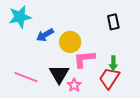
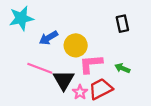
green arrow: (113, 63) -> (122, 68), turned 112
pink line: (26, 77) -> (40, 68), moved
red trapezoid: (109, 78) -> (101, 89), moved, turned 30

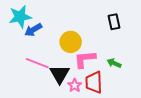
blue arrow: (48, 38) -> (33, 30), moved
red trapezoid: (101, 89) -> (94, 82), turned -65

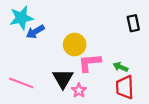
black rectangle: (114, 22) -> (133, 23), moved
pink line: (37, 63) -> (21, 83), moved
red trapezoid: (94, 82) -> (125, 87), moved

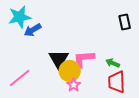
yellow circle: (75, 45) -> (70, 71), moved
black triangle: (63, 79) -> (59, 59), moved
pink line: (21, 83) -> (20, 78), turned -60

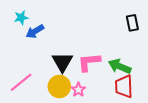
cyan star: (20, 17) -> (21, 18), size x0.6
green arrow: (113, 63) -> (120, 66), size x1.5
yellow circle: (70, 71) -> (59, 86), moved

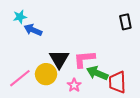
blue arrow: (35, 31) -> (33, 30), turned 54
green arrow: (120, 66) -> (97, 73), moved
yellow circle: (59, 86) -> (46, 74), moved

